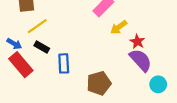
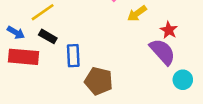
red star: (137, 42) -> (169, 30), moved
red rectangle: (21, 65) -> (24, 57), turned -45
brown pentagon: (99, 83) -> (99, 81), moved, turned 30

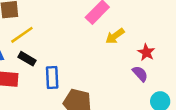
purple semicircle: (162, 52) -> (140, 74), size x0.6

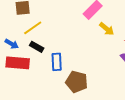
yellow arrow: (115, 36) -> (107, 29), turned -105

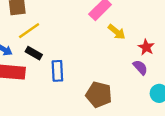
brown pentagon: (77, 82) -> (99, 95), moved

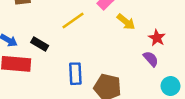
yellow line: (29, 31) -> (73, 21), moved
blue rectangle: (57, 71) -> (75, 74), moved

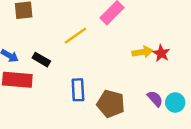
yellow arrow: (126, 22) -> (142, 52), moved, turned -48
purple semicircle: (151, 59) -> (155, 99), moved

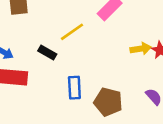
black rectangle: (41, 60) -> (47, 53), moved

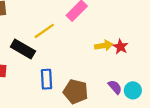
black rectangle: (47, 53) -> (23, 49), size x1.5

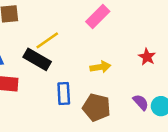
yellow line: (44, 31) -> (47, 40), moved
yellow arrow: (104, 46) -> (100, 67), moved

